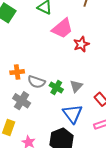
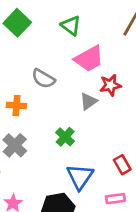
gray semicircle: (36, 82) -> (43, 79), moved
gray triangle: (76, 86) -> (88, 101), moved

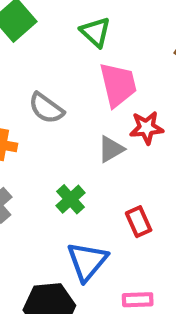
pink trapezoid: (89, 59) -> (118, 85), turned -80
red rectangle: (122, 165) -> (139, 222), moved

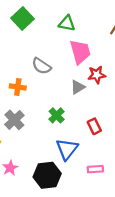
green triangle: (95, 32) -> (67, 23), turned -30

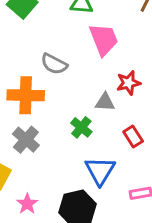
red star: (97, 75) -> (128, 83), moved
orange cross: (18, 87) -> (26, 95), size x1.6
gray triangle: (78, 87) -> (105, 102), moved, turned 42

